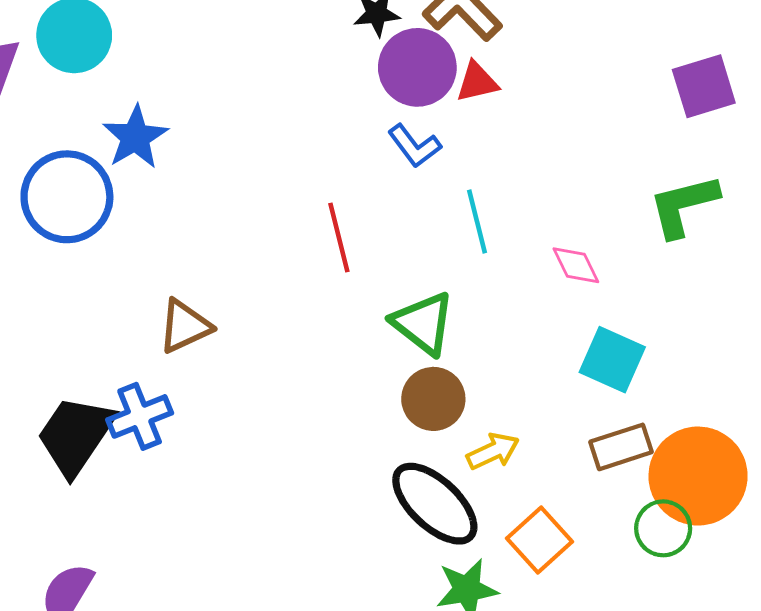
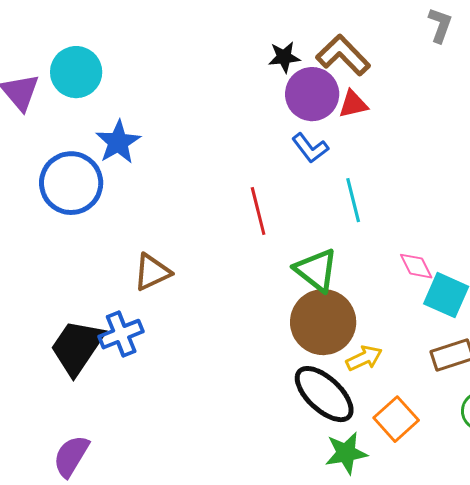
pink diamond: (576, 265) -> (416, 266), moved
brown circle: (433, 399) -> (323, 322), size x1.5

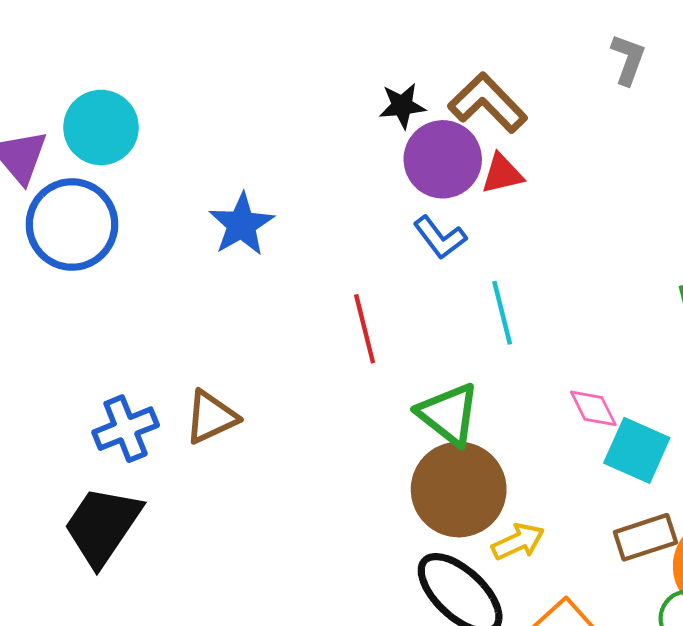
blue star: (118, 142) -> (241, 224), moved
blue circle: (71, 183) -> (72, 224), moved
blue cross: (121, 334) -> (126, 429), moved

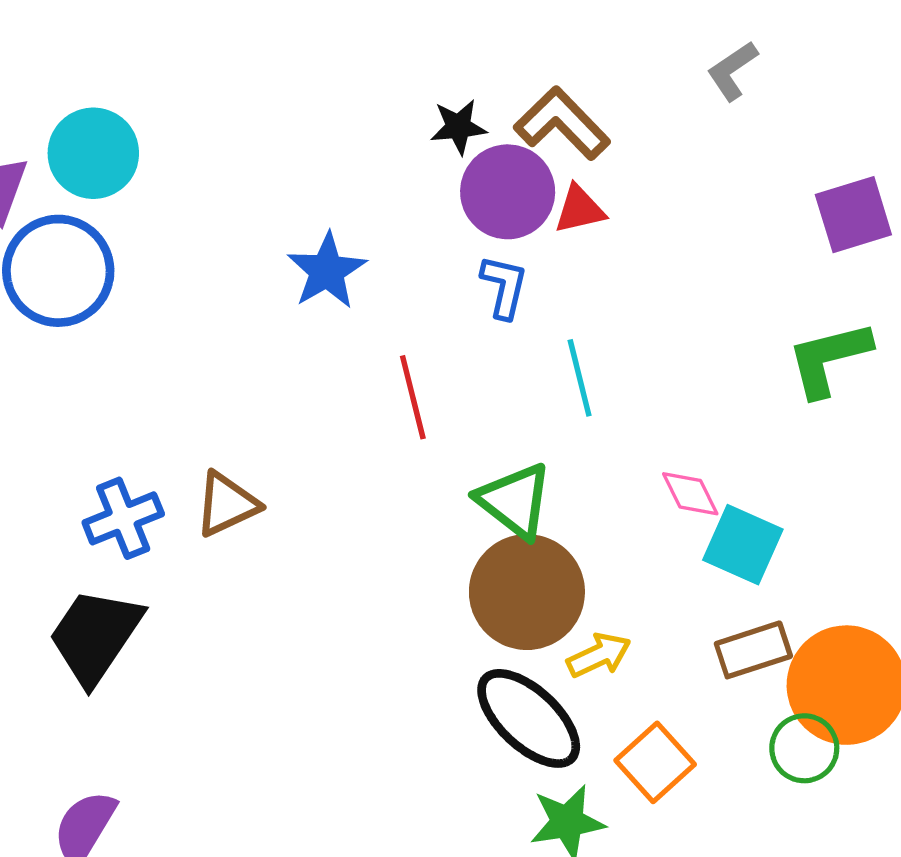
gray L-shape: (628, 59) -> (732, 71), turned -144
blue star: (241, 224) -> (327, 271), moved
blue L-shape: (440, 238) -> (504, 287), turned -130

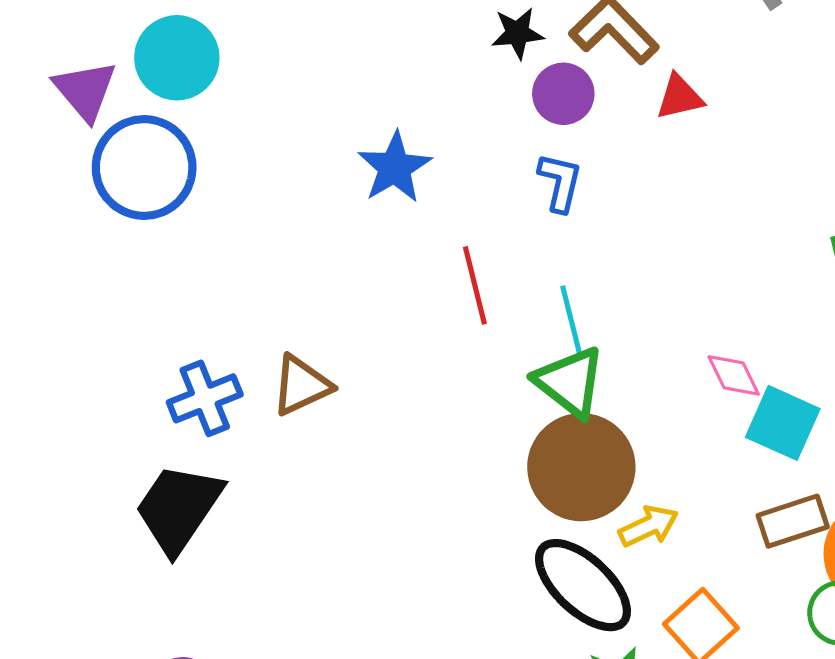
purple circle: (508, 192) -> (563, 94), size x0.7
red triangle: (580, 209) -> (680, 97), moved
cyan line: (580, 378) -> (572, 321), moved

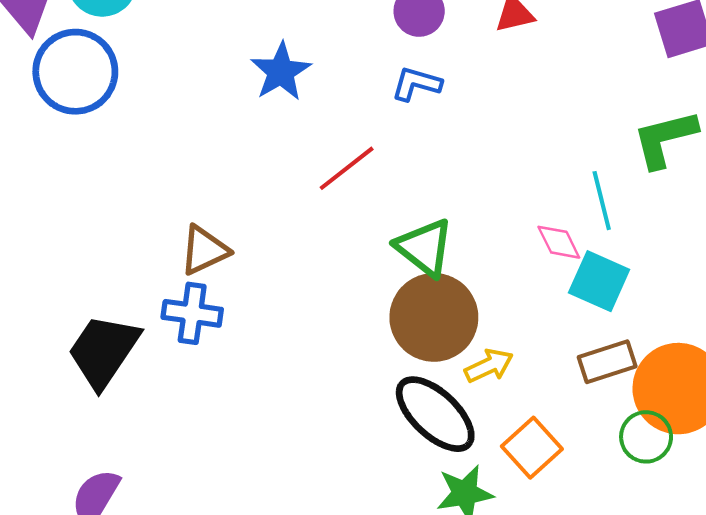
blue L-shape: (560, 182) -> (416, 84), turned -87
red line: (475, 285) -> (347, 168), turned 66
cyan line: (572, 321) -> (602, 201), moved
blue cross: (205, 398) -> (192, 313), moved, turned 30

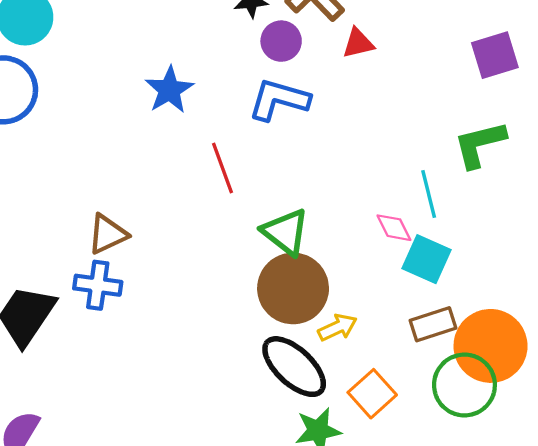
blue L-shape: (416, 84) -> (279, 100), size x1.5
red line: (347, 168) -> (223, 168), turned -72
green circle: (646, 437) -> (464, 385), size x1.5

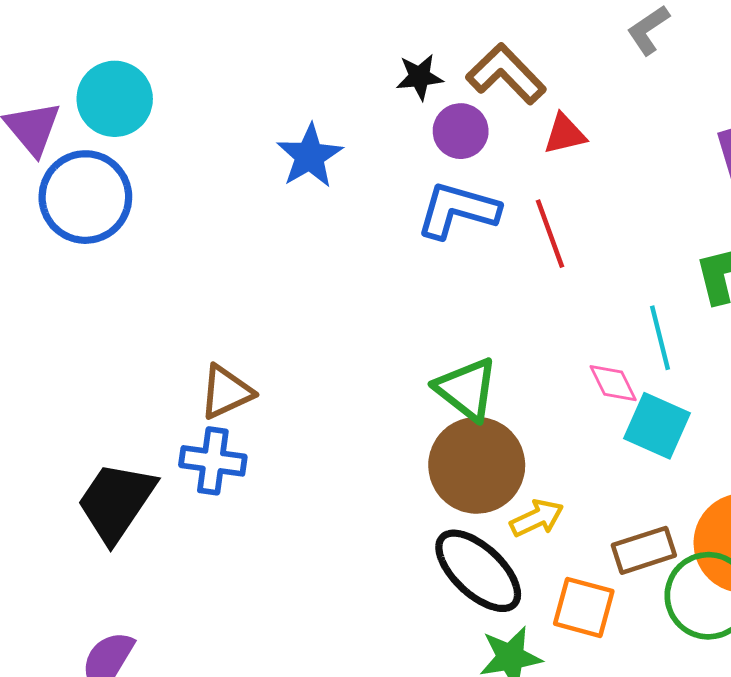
blue star: (169, 90) -> (310, 156), moved
red line: (223, 168) -> (550, 234), moved
brown rectangle: (433, 324) -> (644, 550), moved
orange square: (372, 394) -> (584, 607), turned -33

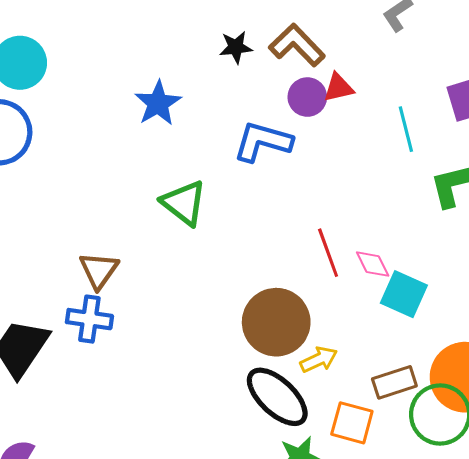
purple circle: (461, 131) -> (307, 97), moved
red line: (550, 234) -> (328, 253), moved
cyan line: (660, 338) -> (406, 129), moved
green triangle: (466, 389) -> (184, 203), moved
brown triangle: (226, 392) -> (99, 270), turned -30

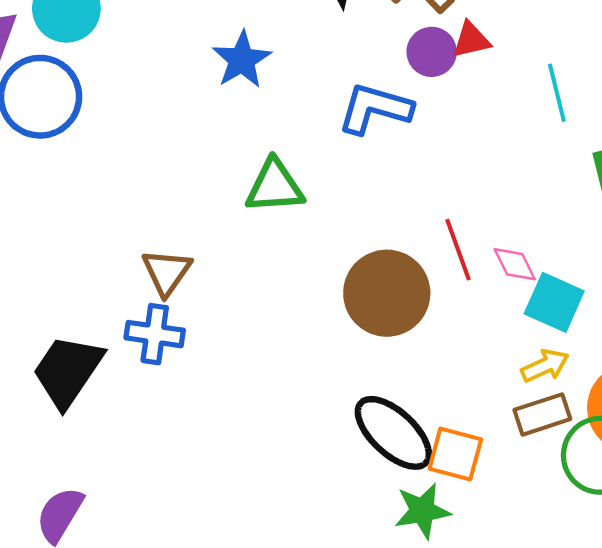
green triangle: (184, 203) -> (275, 186), turned -42
brown circle: (276, 322) -> (387, 293), moved
yellow arrow: (319, 360) -> (545, 366), moved
orange square: (352, 423) -> (455, 454), moved

